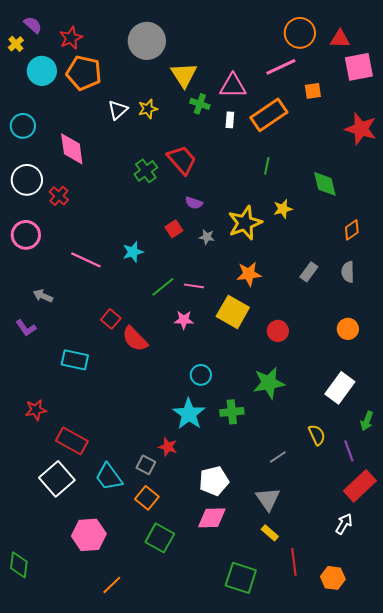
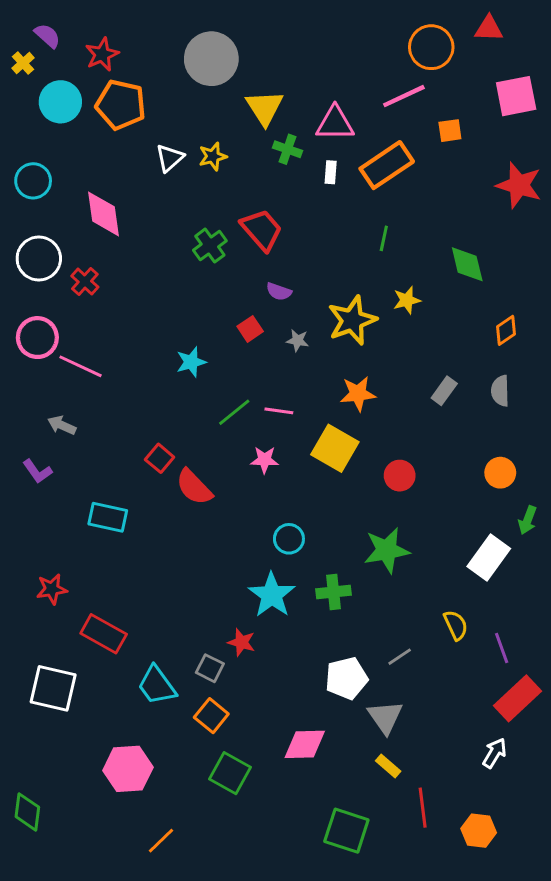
red triangle: (340, 39) -> (489, 28), moved
pink line: (86, 260) -> (81, 366), moved
green arrow: (367, 421) -> (528, 520), moved
white square: (57, 479) -> (53, 688), moved, turned -36
white pentagon: (214, 481) -> (346, 678), moved

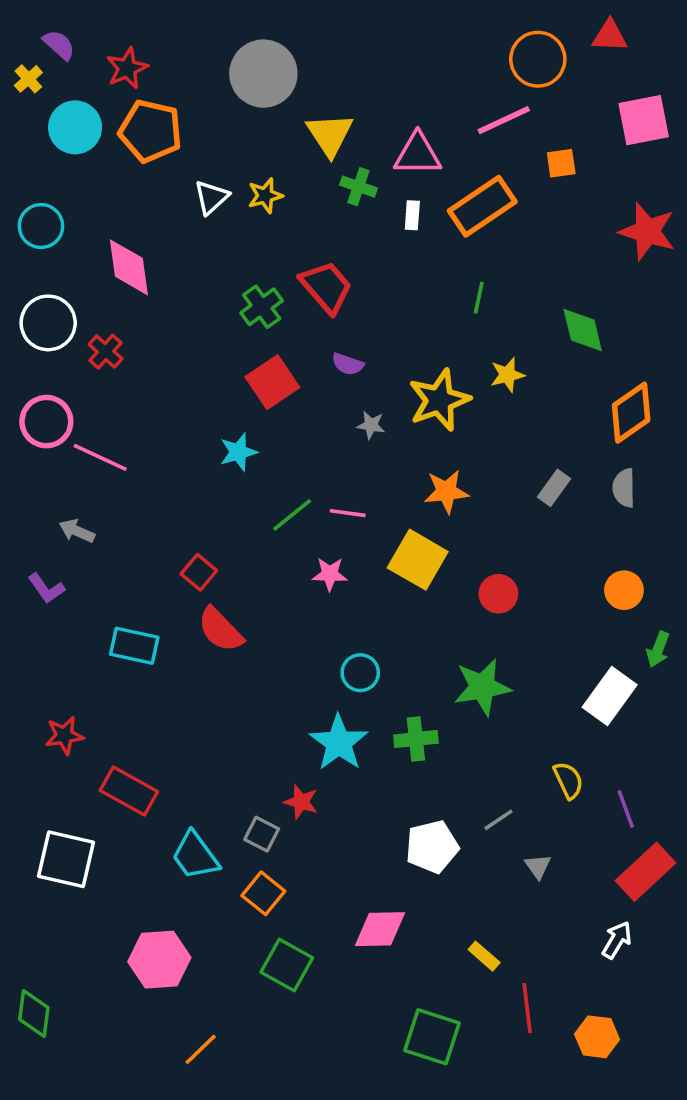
red square: (250, 329) -> (272, 382), moved, size x1.6
orange diamond: (506, 330) -> (631, 413), size x1.6
red semicircle: (194, 487) -> (220, 630), moved
gray triangle: (385, 717) -> (538, 866), moved, size x0.6

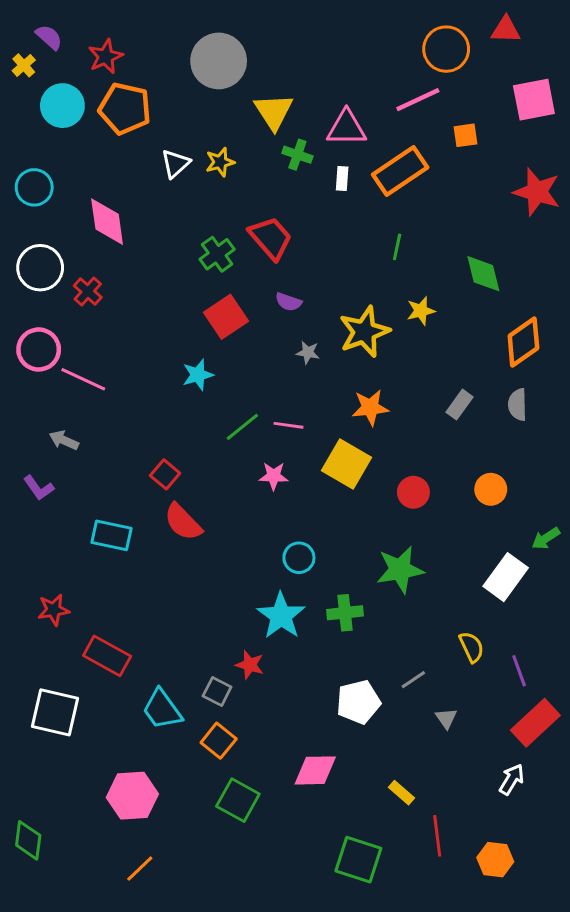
orange circle: (624, 590) -> (491, 489), moved
green arrow: (658, 649) -> (546, 538), turned 36
orange line: (201, 1049) -> (140, 869), moved

